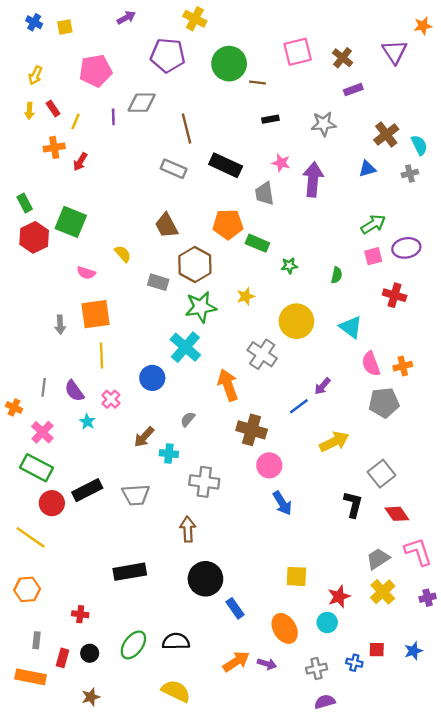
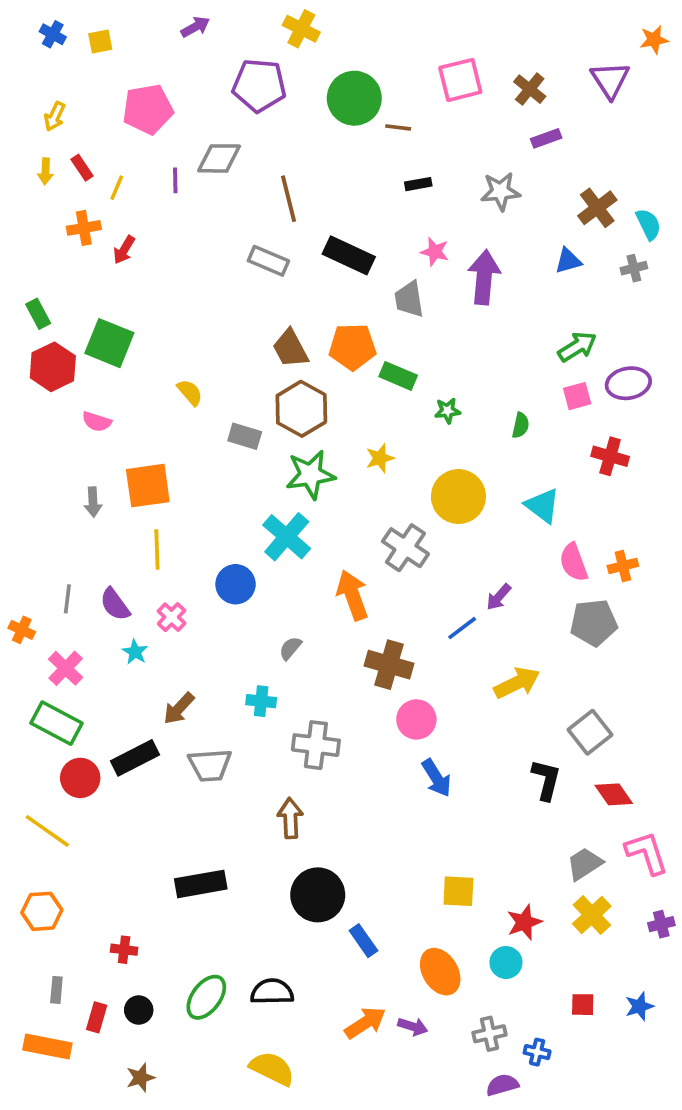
brown trapezoid: (166, 225) -> (290, 349), moved
pink semicircle: (86, 273) -> (97, 422), moved
brown arrow: (144, 437) -> (179, 708), moved
blue cross: (354, 663) -> (537, 1052), moved

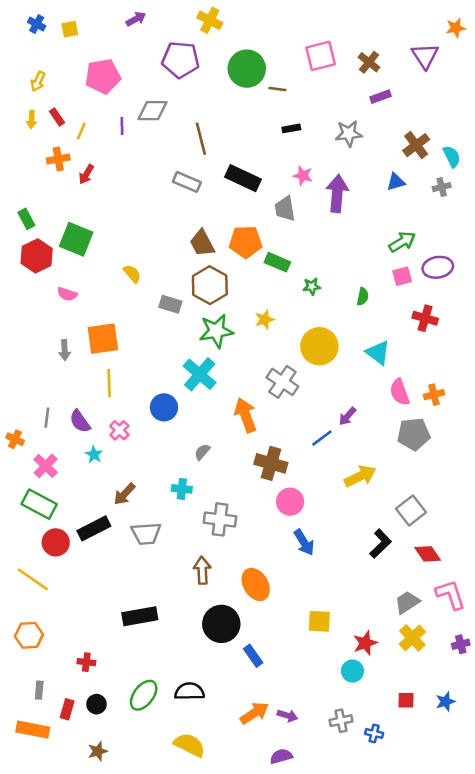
black L-shape: (546, 780) -> (380, 544), turned 32
orange ellipse: (440, 972) -> (256, 584), moved
purple semicircle: (502, 1085) -> (281, 756), moved

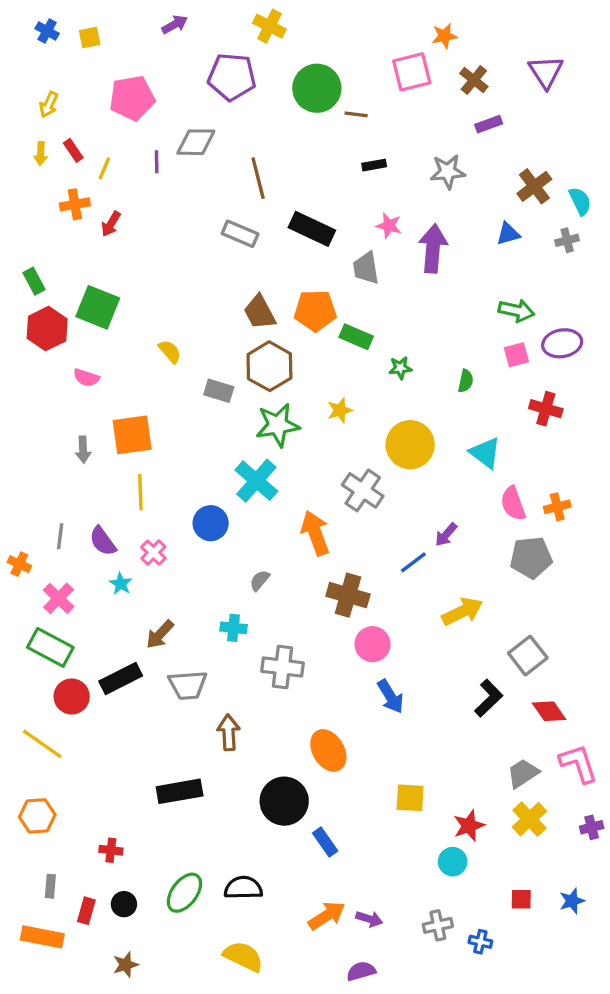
orange star: (456, 28) -> (444, 36), moved
green arrow: (402, 242) -> (516, 311), turned 44
brown arrow: (202, 570) -> (229, 732), moved

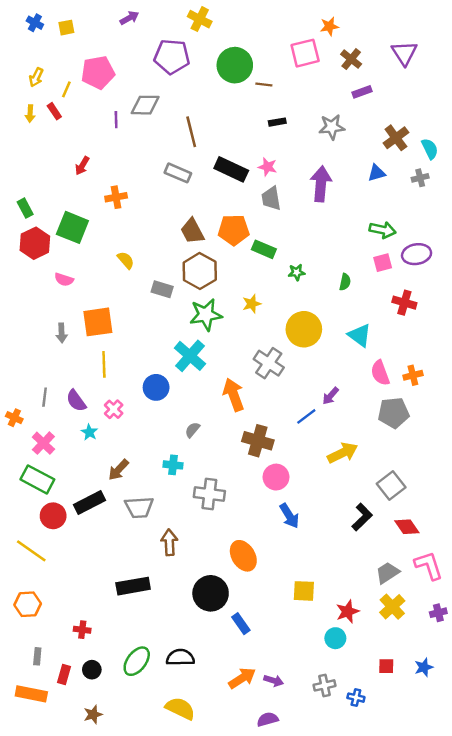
yellow line: (104, 168) -> (66, 89), moved
orange cross: (75, 204) -> (116, 197), moved
pink star: (389, 226) -> (268, 167), moved

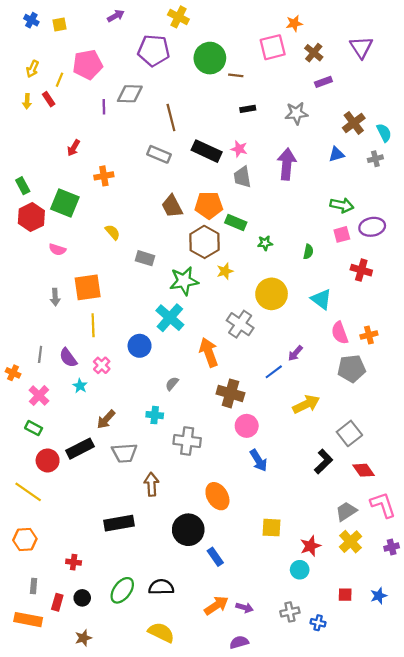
brown hexagon: (200, 271) -> (204, 242), moved
green rectangle: (37, 479) -> (34, 428), size x0.6

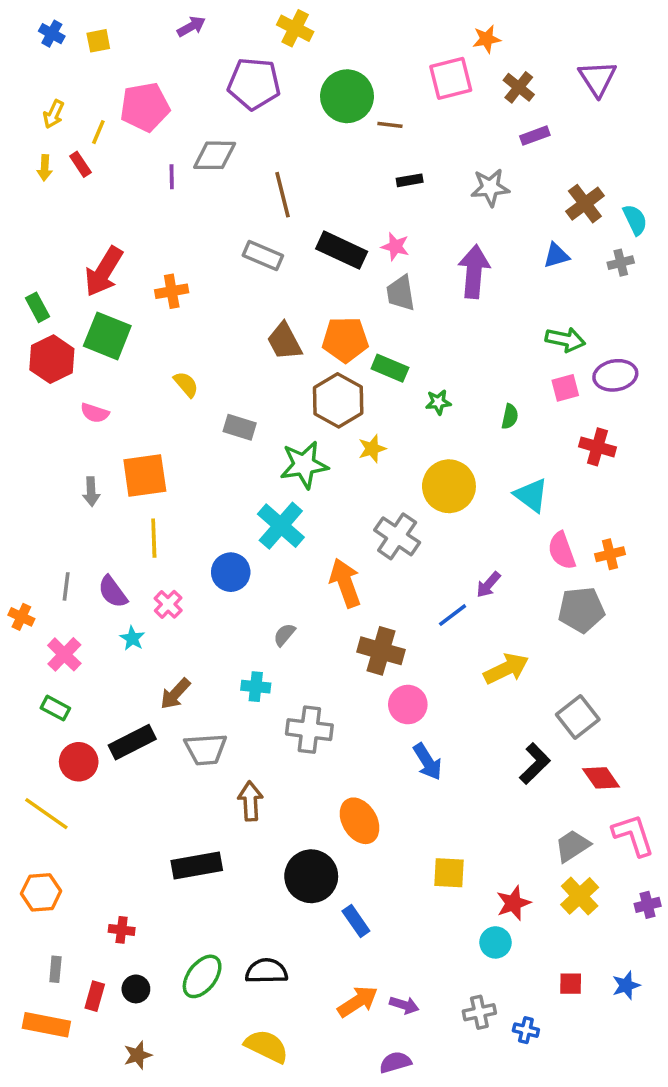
red arrow: (74, 148) -> (104, 272), moved, size x1.8

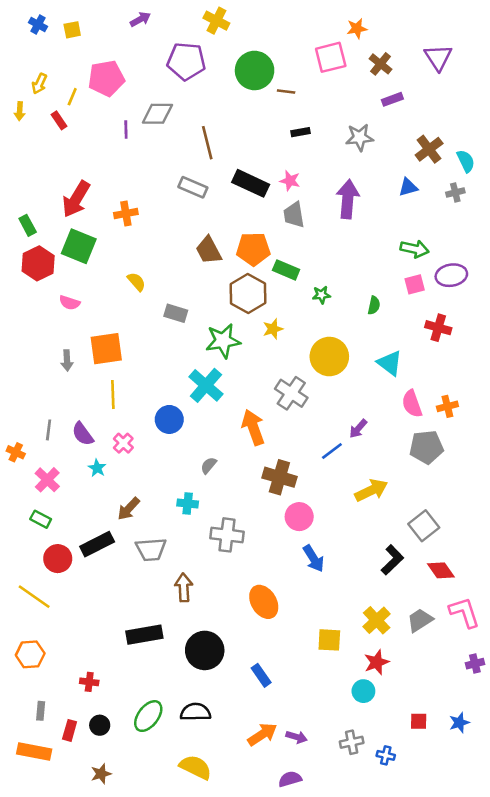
yellow arrow: (45, 168) -> (20, 111), moved
black circle: (311, 876) -> (205, 650), moved
yellow cross: (580, 896) -> (377, 620), moved

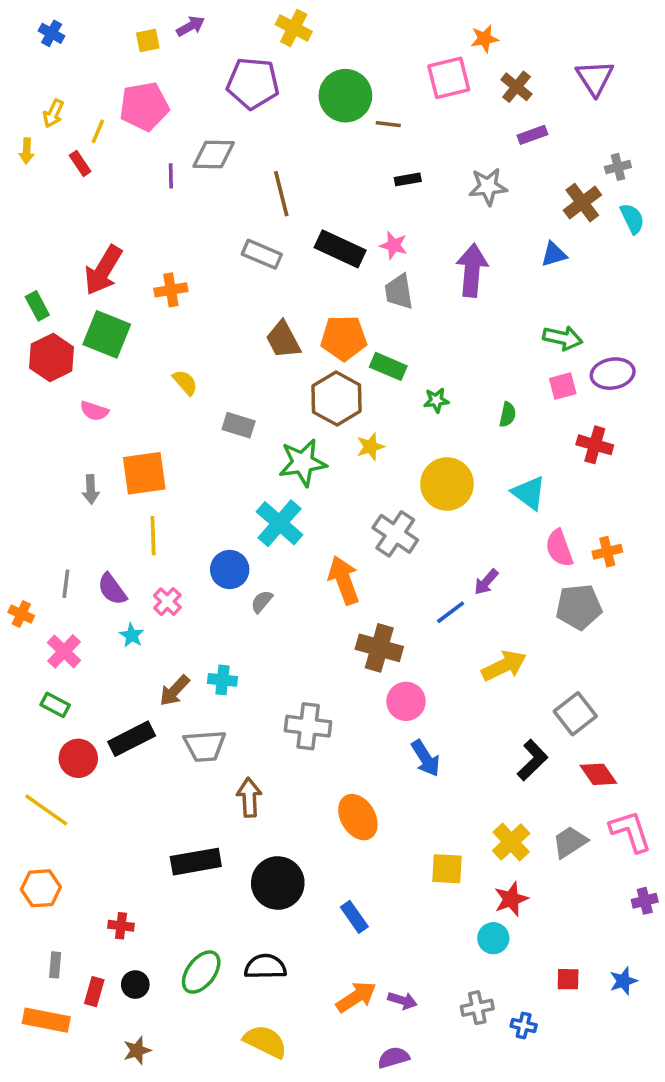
yellow square: (72, 30) -> (148, 40), moved
gray cross: (455, 193) -> (618, 167), moved
gray semicircle: (209, 465) -> (262, 602), moved
cyan cross: (188, 503) -> (223, 680), moved

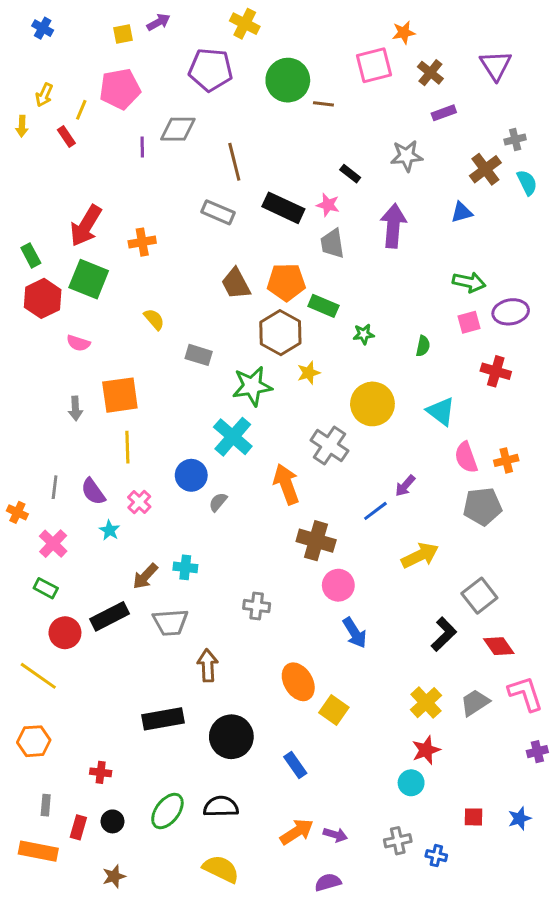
black rectangle: (408, 179) -> (350, 174), moved, turned 48
gray cross: (308, 726) -> (257, 606), size x0.7
yellow square: (447, 869) -> (334, 710), moved, turned 32

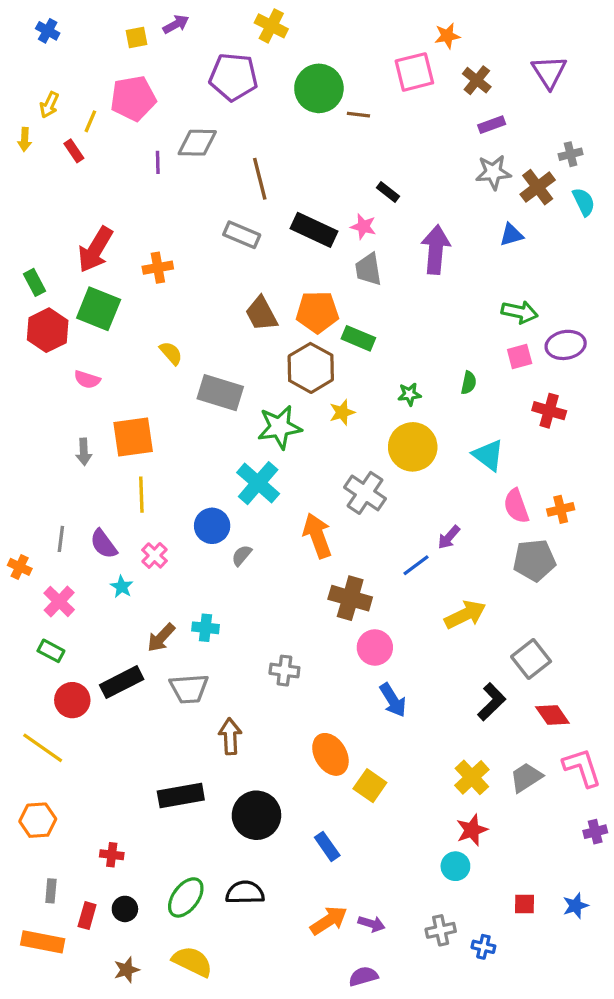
gray star: (407, 156) -> (493, 172), moved
green star: (364, 334) -> (409, 394), moved
gray rectangle: (199, 355) -> (220, 393), size x1.5
yellow semicircle: (221, 869) -> (192, 962), moved

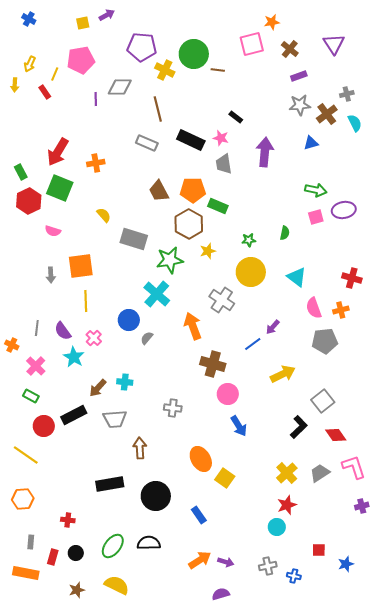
yellow cross: (271, 26) -> (165, 70), moved
red cross: (549, 411) -> (352, 278), moved
cyan star: (122, 587) -> (74, 357), size x1.5
blue star: (575, 906) -> (346, 564), moved

